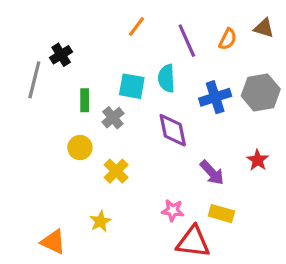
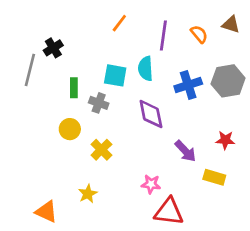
orange semicircle: (228, 39) -> (199, 34), turned -66
purple line: (187, 41) -> (163, 36), turned 32
gray cross: (113, 118) -> (99, 103), turned -30
red star: (258, 160) -> (225, 140), turned -30
yellow rectangle: (221, 214) -> (214, 177), moved

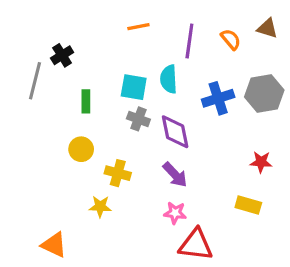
orange line: (119, 23) -> (138, 27), turned 42
gray cross: (99, 103) -> (138, 119), moved
yellow cross: (101, 150) -> (118, 173), turned -30
purple arrow: (185, 151) -> (175, 175), moved
yellow star: (88, 194) -> (100, 207), moved, turned 30

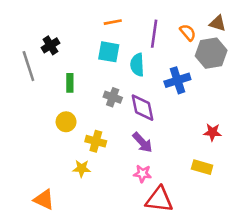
gray line: (35, 81) -> (28, 66), turned -32
cyan square: (134, 87) -> (109, 52), moved
gray hexagon: (264, 93) -> (211, 53), moved

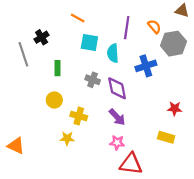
orange line: (113, 22) -> (78, 18), moved, turned 40
brown triangle: (218, 23) -> (182, 11), moved
orange triangle: (44, 200) -> (16, 146), moved

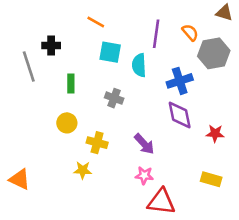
black cross: (42, 37) -> (51, 46), turned 32
purple diamond: (117, 88) -> (180, 115), moved
yellow rectangle: (166, 137) -> (211, 179), moved

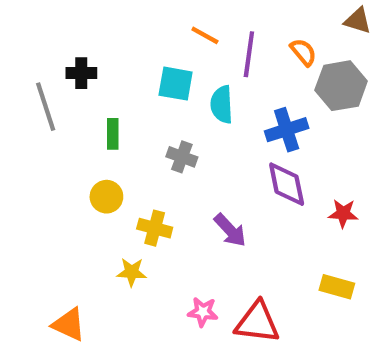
orange line: (96, 22) -> (205, 35), moved
pink star: (144, 175) -> (203, 312), moved
orange triangle: (20, 179) -> (69, 324), moved

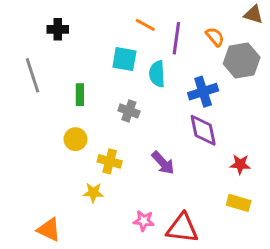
black cross: (81, 73) -> (58, 29), moved
red star: (343, 213) -> (240, 164), moved

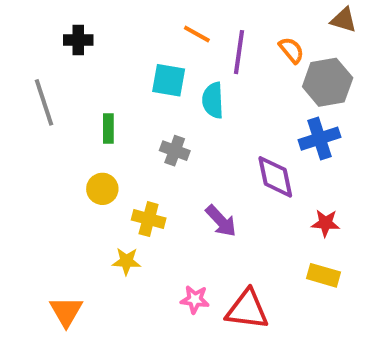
blue cross: (203, 92) -> (319, 139), moved
orange triangle: (49, 230) -> (66, 312), turned 35

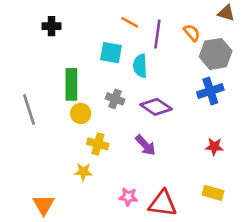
gray line: (44, 102) -> (29, 110), moved
green rectangle: (108, 129) -> (71, 84), size x1.6
purple diamond: (275, 177) -> (156, 107), moved, turned -44
yellow circle: (102, 189) -> (81, 113), moved
yellow rectangle: (324, 275) -> (213, 193), moved

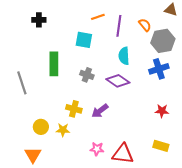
orange line: (130, 22) -> (98, 17), turned -48
cyan semicircle: (140, 66) -> (124, 56), moved
yellow circle: (81, 113) -> (41, 127), moved
purple arrow: (145, 145) -> (100, 111), moved, turned 96

